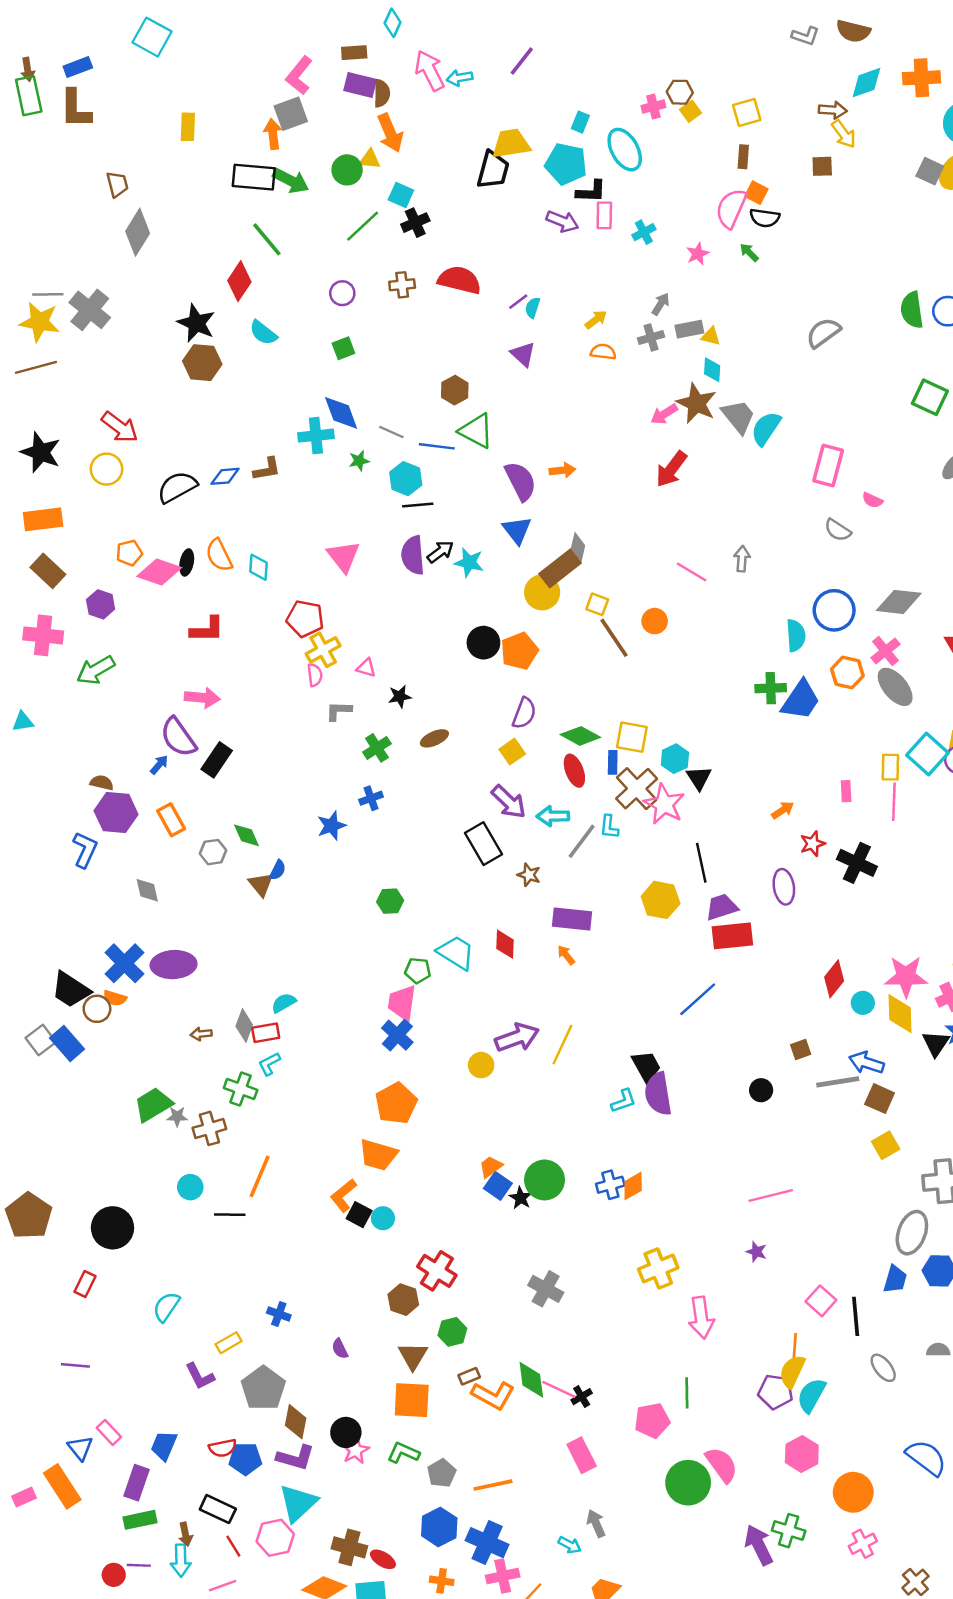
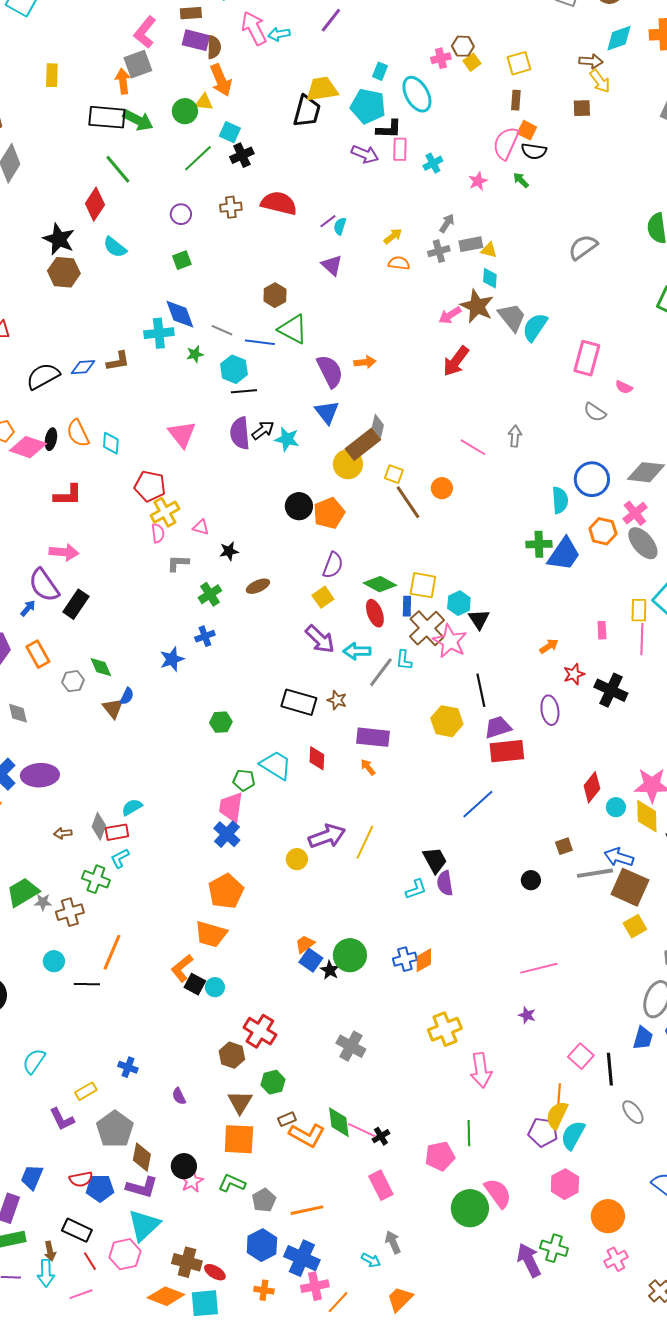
black rectangle: (483, 844) -> (299, 702), moved, turned -44
purple semicircle: (658, 1094) -> (445, 883), size x0.7
brown square: (880, 1099) -> (630, 887), size x1.5

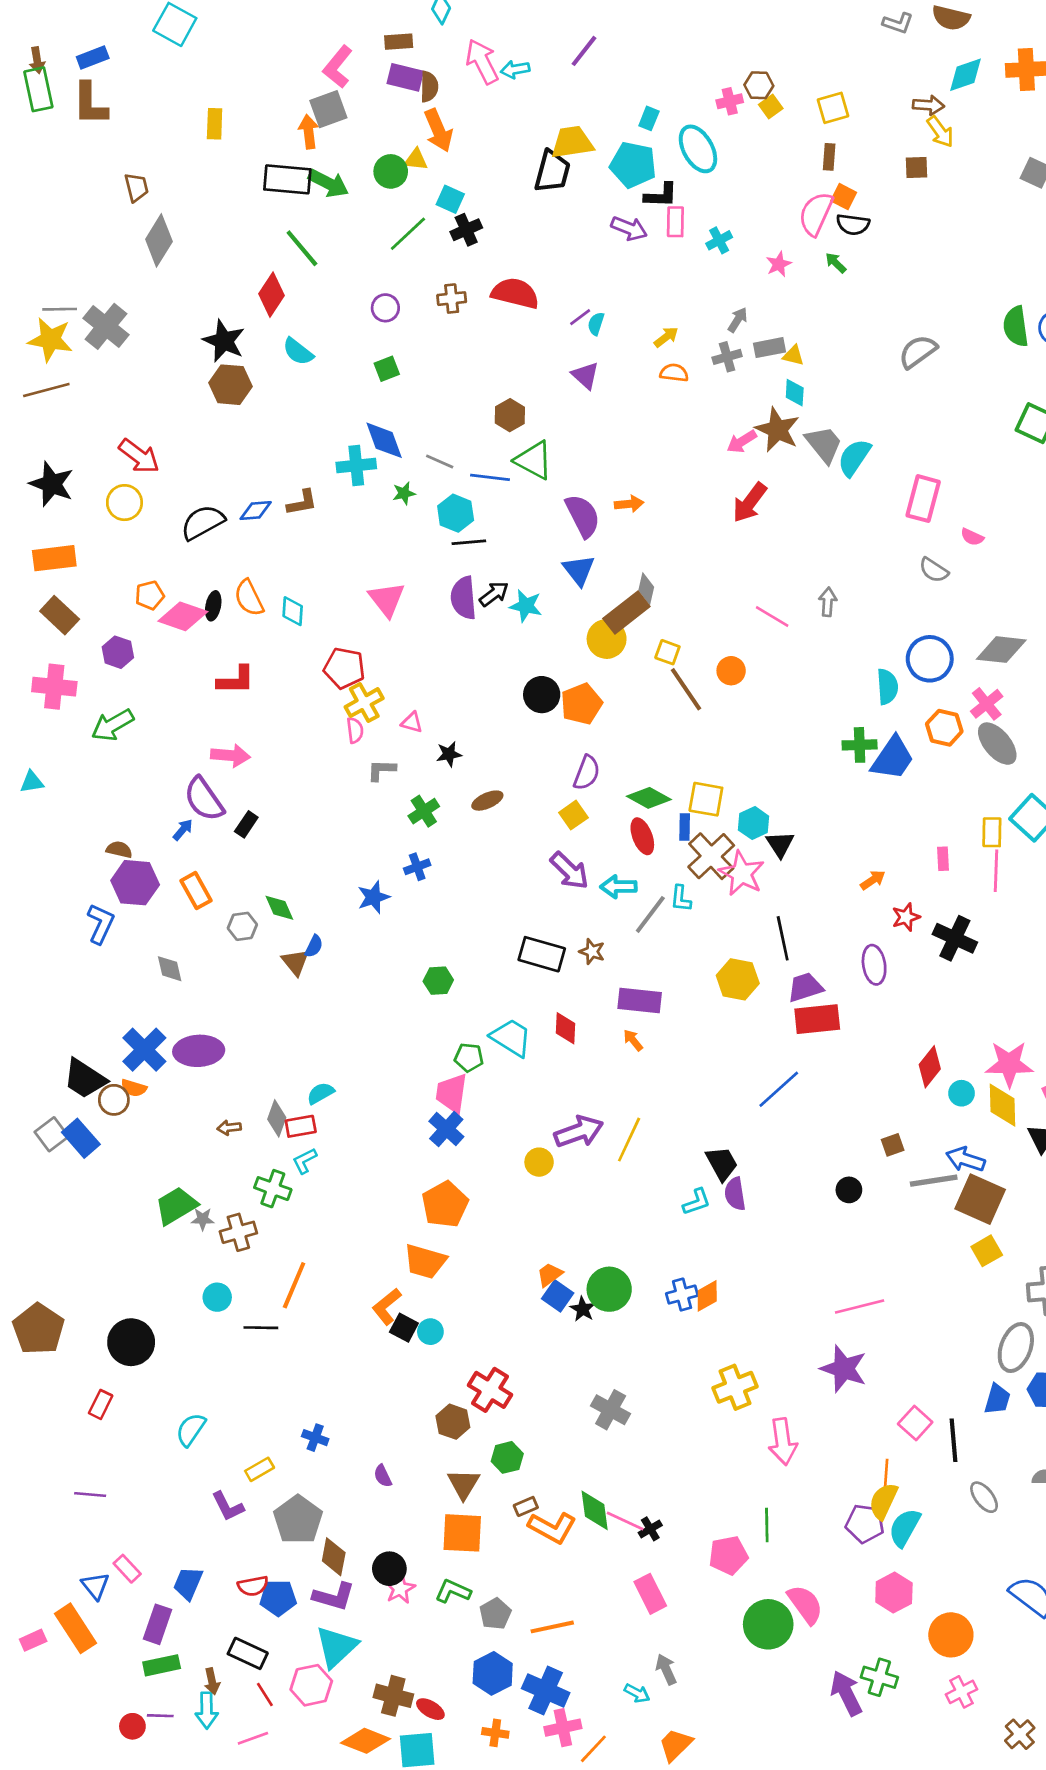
black rectangle: (76, 604) -> (246, 824), size x0.7
purple star: (527, 1015) -> (844, 1369), size x2.0

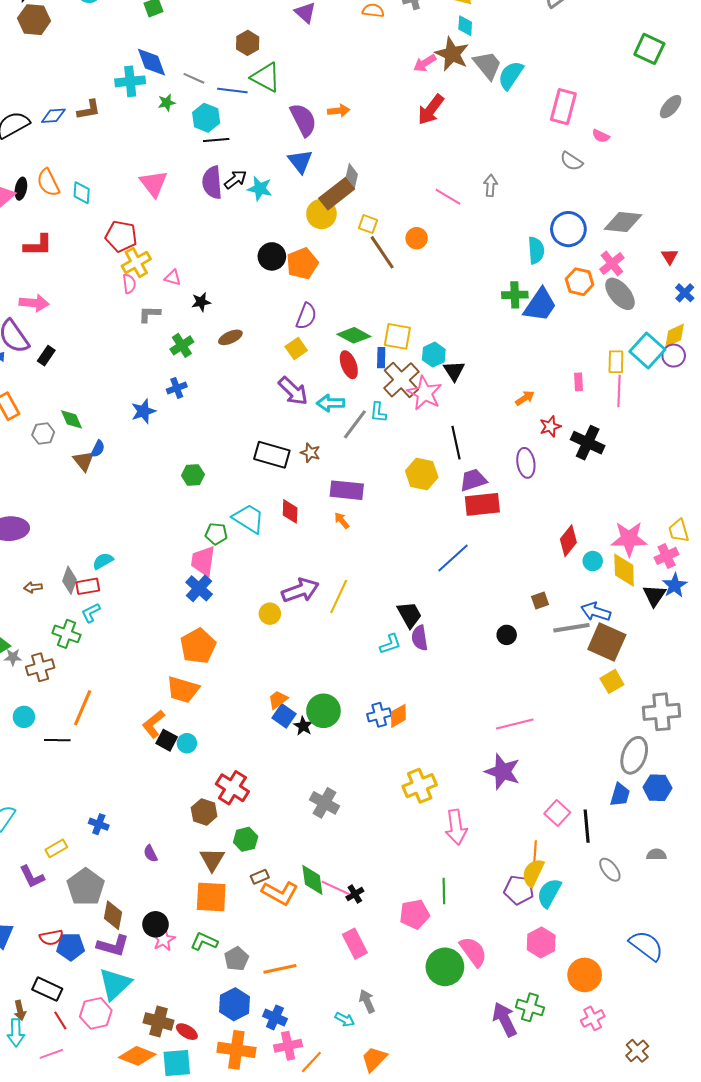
blue cross: (546, 1691) -> (275, 1017), size x0.7
orange cross: (495, 1733) -> (236, 1050), size x1.8

